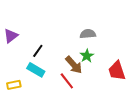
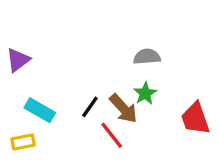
black line: (38, 51) -> (90, 107), moved
cyan rectangle: (36, 70) -> (40, 110), moved

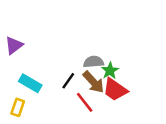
gray semicircle: (147, 57) -> (94, 62), moved
red trapezoid: (195, 119) -> (115, 90), moved, turned -36
yellow rectangle: (23, 142) -> (18, 107), turned -60

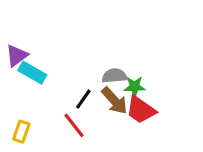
green star: (110, 71) -> (135, 87), turned 30
cyan rectangle: (30, 83) -> (32, 73), moved
red line: (85, 102) -> (74, 125), moved

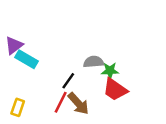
brown arrow: (114, 101) -> (78, 103), moved
red line: (74, 125) -> (61, 102), turned 65

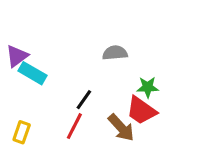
gray semicircle: (94, 62) -> (115, 53), moved
green star: (110, 71) -> (148, 87), moved
brown arrow: (78, 103) -> (121, 128), moved

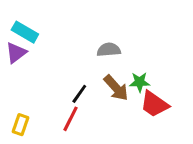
cyan rectangle: (32, 73) -> (25, 32), moved
red trapezoid: (141, 110) -> (154, 104), moved
brown arrow: (121, 128) -> (116, 88), moved

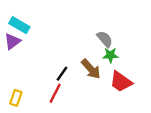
gray semicircle: (109, 50) -> (105, 39), moved, turned 54
green star: (140, 82) -> (110, 55), moved

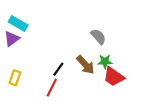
green star: (110, 55) -> (105, 62), moved
yellow rectangle: (16, 98) -> (15, 78), moved

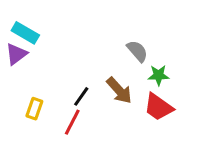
green star: (105, 62) -> (158, 75), moved
yellow rectangle: (15, 78) -> (34, 109), moved

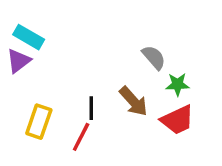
black line: (81, 96) -> (91, 108), turned -35
red trapezoid: (158, 107) -> (177, 120), turned -60
yellow rectangle: (34, 109) -> (39, 122), size x1.4

